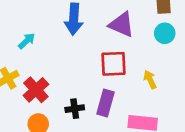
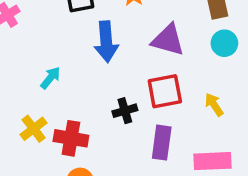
red cross: (36, 90) -> (71, 138), turned -30
black cross: (75, 109) -> (125, 111), moved

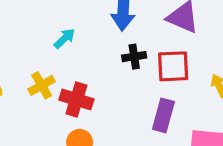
black cross: (125, 111) -> (134, 57), moved

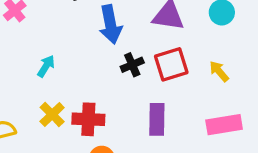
cyan arrow: (64, 38) -> (46, 66), moved
purple rectangle: (163, 115) -> (157, 119), moved

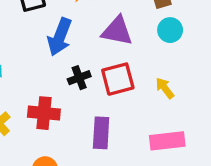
blue arrow: (111, 24) -> (60, 37), turned 30
red cross: (88, 119) -> (44, 113), moved

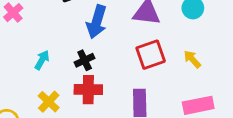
black cross: (79, 78) -> (85, 60), moved

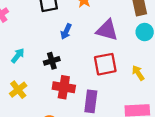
blue arrow: (97, 22) -> (66, 32), size x0.6
red cross: (88, 90) -> (64, 87), moved

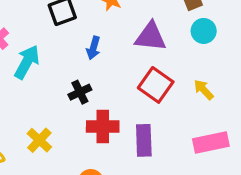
cyan arrow: (18, 56) -> (27, 62), moved, size x1.5
red square: (105, 64) -> (156, 85), turned -35

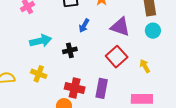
cyan arrow: (27, 62) -> (41, 41), moved, turned 35
red cross: (103, 127) -> (75, 88), moved
yellow cross: (39, 140) -> (39, 74), turned -35

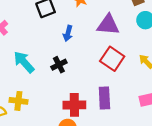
cyan arrow: (41, 41) -> (24, 62), turned -105
yellow cross: (39, 74) -> (18, 101), moved

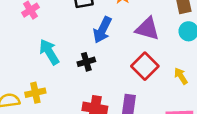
blue arrow: (68, 33) -> (102, 30), size x1.5
yellow cross: (18, 101) -> (35, 93), turned -30

